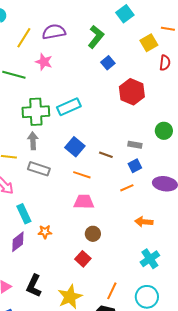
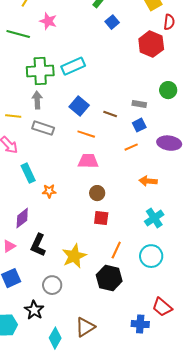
red hexagon: (132, 92) -> (151, 44), moved
purple diamond: (18, 242) -> (22, 218), moved
red square: (83, 259) -> (101, 218), moved, turned -35

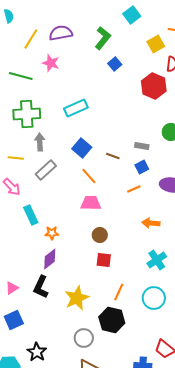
green cross: (40, 71) -> (27, 114), moved
gray rectangle: (43, 128) -> (46, 170), turned -60
orange line: (86, 134) -> (89, 176), turned 30
purple diamond: (22, 218) -> (50, 259), moved
gray circle: (52, 285) -> (84, 338), moved

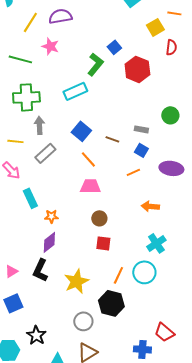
green L-shape: (103, 38) -> (95, 64), moved
red hexagon: (154, 86) -> (137, 69), moved
blue square: (142, 167) -> (141, 150), turned -32
cyan circle: (154, 298) -> (144, 272), moved

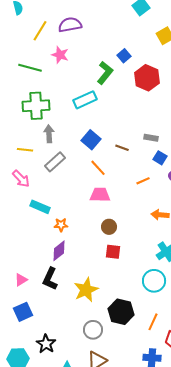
blue square: (141, 150) -> (160, 158), moved
cyan rectangle: (30, 198) -> (40, 207), turned -42
orange line: (118, 275) -> (153, 322), moved

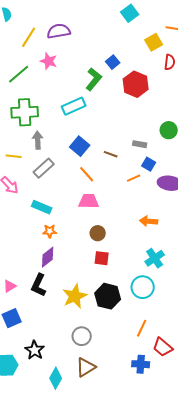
green line: (30, 68) -> (19, 74), turned -55
orange line: (143, 181) -> (134, 178), moved
cyan rectangle: (40, 207) -> (42, 207), moved
black hexagon: (121, 312) -> (108, 296), moved

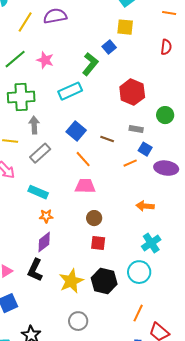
yellow square: (154, 42) -> (125, 27), moved, turned 36
pink star: (49, 61) -> (45, 60), moved
red hexagon: (136, 84) -> (132, 92), moved

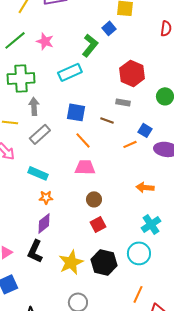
gray rectangle: (136, 129) -> (123, 102), moved
blue square: (76, 131) -> (76, 112), turned -30
red square: (98, 243) -> (98, 224), turned -35

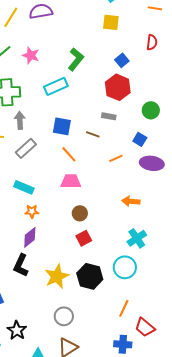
blue square: (109, 28) -> (122, 60), moved
blue square: (145, 130) -> (140, 139), moved

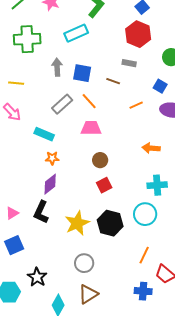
gray arrow: (20, 120) -> (57, 67), moved
gray rectangle: (26, 148) -> (62, 104), moved
cyan cross: (137, 238) -> (157, 185), turned 30

